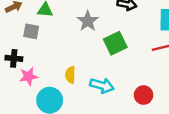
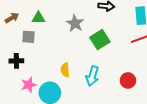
pink star: (28, 76) -> (29, 85), moved
cyan arrow: (102, 85) -> (92, 76), turned 96

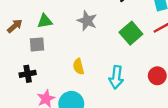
green square: (100, 40) -> (131, 33), moved
yellow semicircle: (65, 70) -> (78, 66), moved

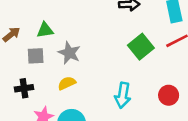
gray star: (87, 21) -> (69, 53), moved
yellow semicircle: (78, 66) -> (67, 83), moved, turned 77

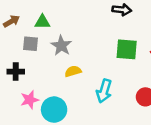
green square: (141, 47) -> (127, 49), turned 35
yellow semicircle: (67, 83) -> (73, 71), moved

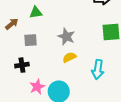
green triangle: (42, 22) -> (36, 12), moved
gray star: (61, 46) -> (66, 37), moved

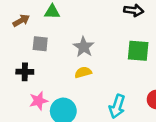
cyan arrow: (98, 70) -> (117, 106), moved

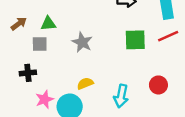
green triangle: (52, 12) -> (48, 24), moved
yellow semicircle: (83, 72) -> (85, 83), moved

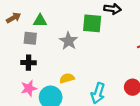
green square: (135, 40) -> (92, 23), moved
black cross: (28, 73) -> (29, 63), moved

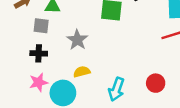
gray star: (69, 41) -> (77, 40), moved

